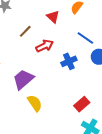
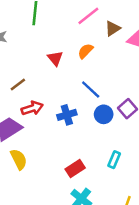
brown line: (25, 31) -> (18, 85), moved
red arrow: (45, 46) -> (32, 108), moved

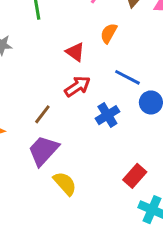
brown line: (18, 85) -> (42, 114), moved
red arrow: (32, 108) -> (77, 86), moved

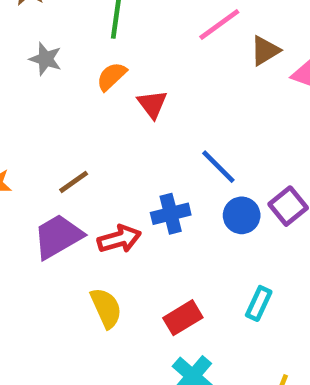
orange semicircle: (109, 33) -> (112, 76), moved
red arrow: (77, 86) -> (119, 239), moved
yellow semicircle: (65, 183) -> (106, 308), moved

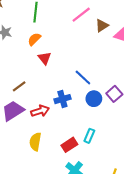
red triangle: (152, 104) -> (45, 58), moved
cyan rectangle: (259, 303) -> (89, 136), moved
yellow semicircle: (106, 308) -> (35, 142), turned -144

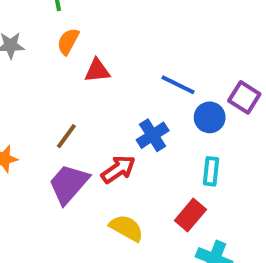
red triangle: (45, 58) -> (97, 71), turned -40
cyan rectangle: (89, 136) -> (211, 171), moved
yellow semicircle: (35, 142) -> (126, 228), turned 126

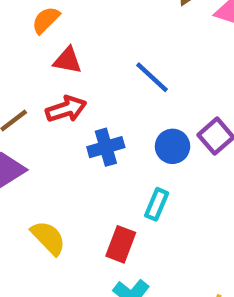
blue line: (178, 85) -> (152, 77), moved
red arrow: (118, 169) -> (66, 109), moved
red rectangle: (190, 215) -> (121, 244), turned -36

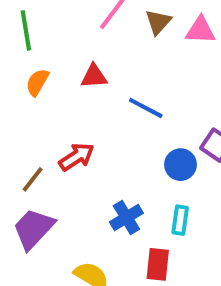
red triangle: (68, 60) -> (94, 76), moved
blue cross: (106, 147) -> (126, 218), moved

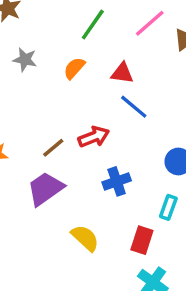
green line: (26, 30) -> (93, 25), moved, turned 32
blue line: (146, 108) -> (134, 107), moved
blue cross: (126, 218) -> (117, 181), moved

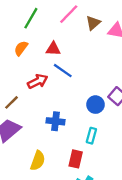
red arrow: (94, 137) -> (38, 81), moved
blue cross: (117, 181) -> (56, 121), turned 30
yellow semicircle: (85, 238) -> (38, 161), turned 72

